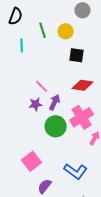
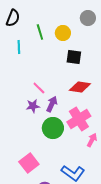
gray circle: (83, 10) -> (88, 18), moved

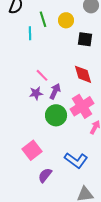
cyan line: (19, 47) -> (30, 33), moved
black square: (74, 57) -> (85, 39), moved
red diamond: (80, 87) -> (83, 74), turned 65

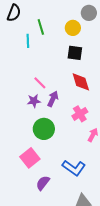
yellow circle: (66, 20) -> (73, 28), moved
black square: (85, 39) -> (75, 53), moved
pink cross: (82, 106) -> (80, 114), size x0.7
green circle: (56, 115) -> (44, 129), moved

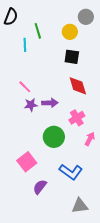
pink line: (40, 83) -> (25, 87), moved
purple arrow: (53, 99) -> (50, 103), turned 63
green circle: (44, 129) -> (54, 137), moved

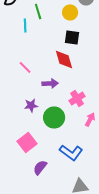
red diamond: (78, 86) -> (64, 59), moved
purple star: (31, 105) -> (31, 105), moved

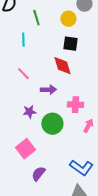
cyan line: (25, 25) -> (23, 40), moved
pink cross: (77, 98) -> (75, 105), turned 35
blue L-shape: (71, 152) -> (81, 168), moved

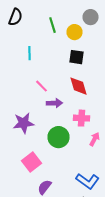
green line: (36, 18) -> (52, 25), moved
red diamond: (62, 66) -> (78, 86), moved
pink line: (23, 74) -> (42, 86), moved
purple star: (29, 112) -> (24, 123), moved, size x1.5

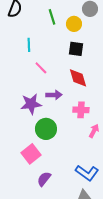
pink line: (42, 86) -> (41, 68), moved
purple star: (24, 123) -> (31, 104), moved
green circle: (58, 137) -> (46, 129), moved

